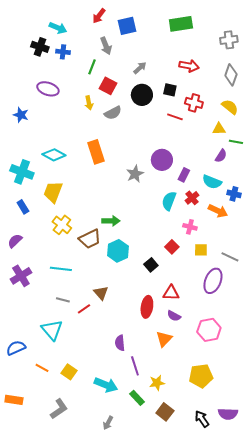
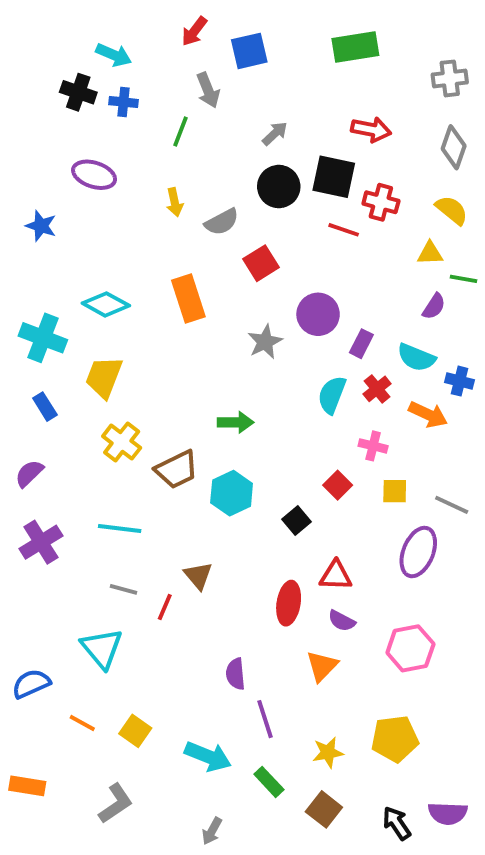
red square: (108, 86) -> (261, 263), moved, turned 30
black square: (170, 90) -> (334, 177), size x1.6
green arrow: (111, 221) -> (236, 422), moved
red line: (84, 309) -> (165, 607), turned -32
yellow star: (157, 383) -> (328, 752), moved

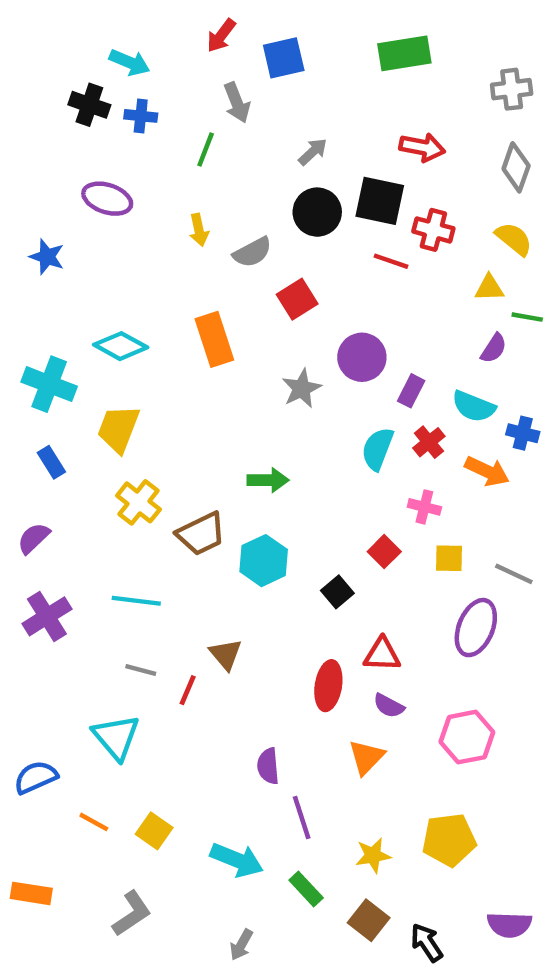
black arrow: (397, 823) -> (427, 943), moved

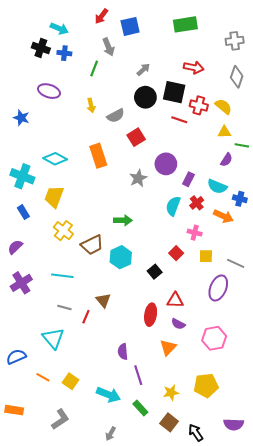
yellow semicircle: (514, 239) -> (223, 106), moved

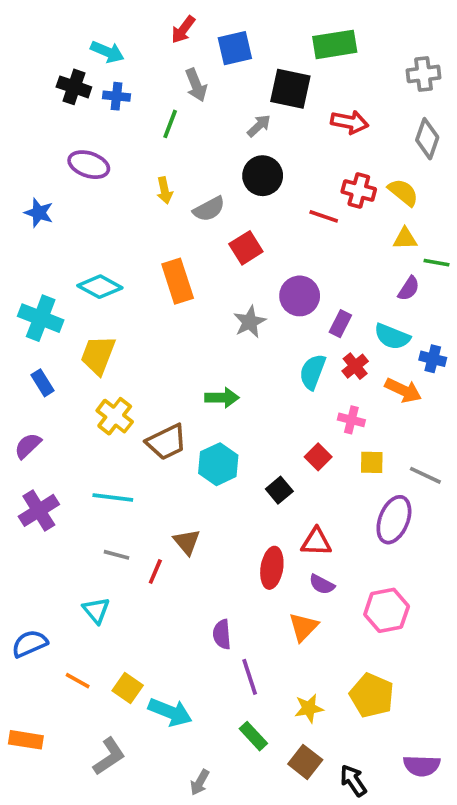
black square: (174, 92) -> (290, 89), moved
cyan triangle: (53, 338) -> (96, 610), size x0.7
yellow pentagon: (206, 385) -> (372, 695), turned 30
cyan arrow: (109, 395) -> (170, 712), moved

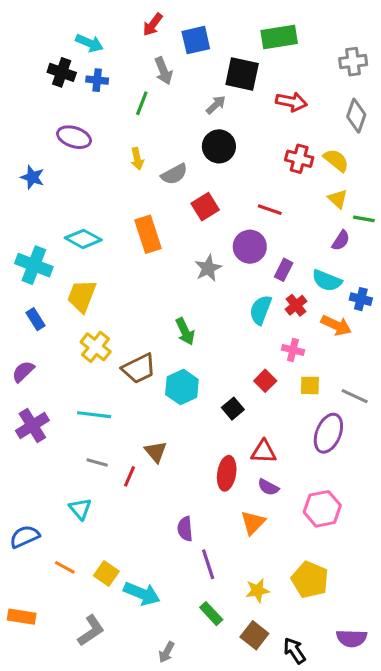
red line: (324, 216) -> (270, 210), moved
yellow triangle: (405, 239) -> (338, 199), turned 45
green arrow: (222, 398) -> (185, 331), turned 64

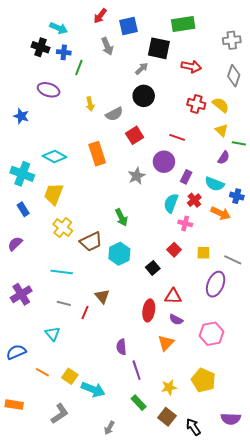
green line: (142, 103) -> (79, 68), moved
pink cross: (293, 350) -> (185, 223), moved
purple cross: (32, 426) -> (21, 294), moved

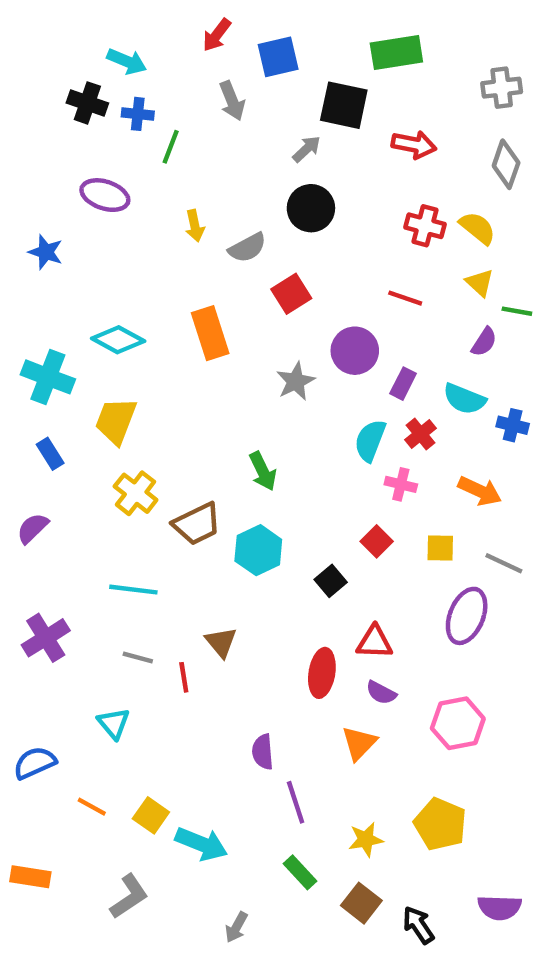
red line: (177, 137) -> (405, 298), moved
orange arrow: (221, 213) -> (480, 491), moved
red line: (85, 312) -> (184, 677), turned -32

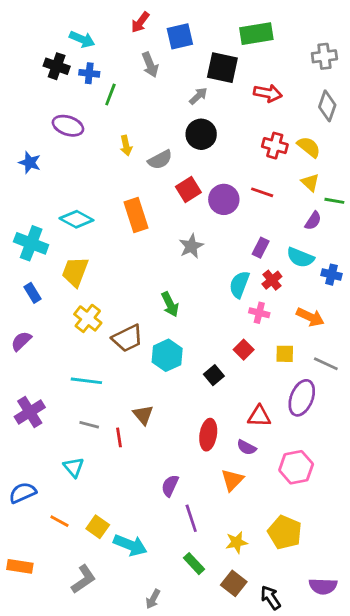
purple circle: (355, 351) -> (224, 199), moved
red triangle: (375, 642) -> (259, 416), moved
purple semicircle: (263, 752) -> (170, 486), turned 30

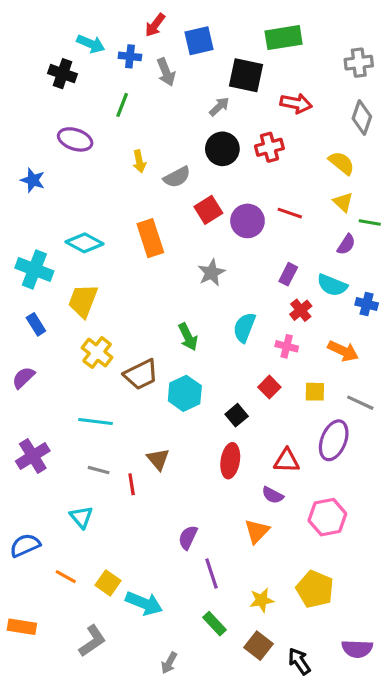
blue cross: (89, 73) -> (130, 56), moved
red cross: (275, 146) -> (269, 147), moved, turned -30
cyan semicircle: (239, 284) -> (244, 327), moved
red ellipse: (208, 435) -> (230, 461), moved

